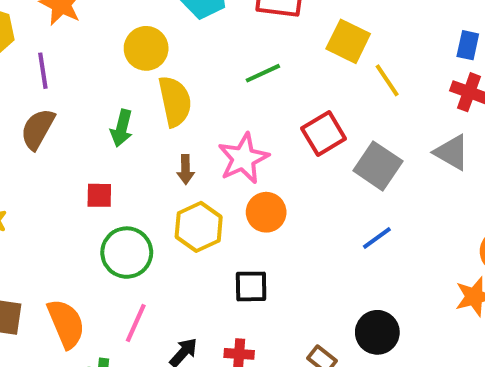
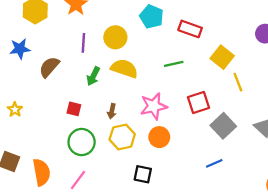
purple line: (43, 71) -> (83, 43), moved
yellow semicircle: (175, 101) -> (124, 68), turned -72
brown arrow: (186, 169) -> (112, 111), moved

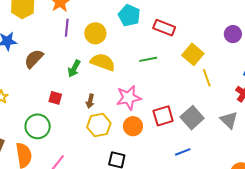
purple line: (83, 43) -> (67, 28), moved
red square: (198, 102) -> (163, 116), moved
green circle: (82, 142) -> (38, 126), moved

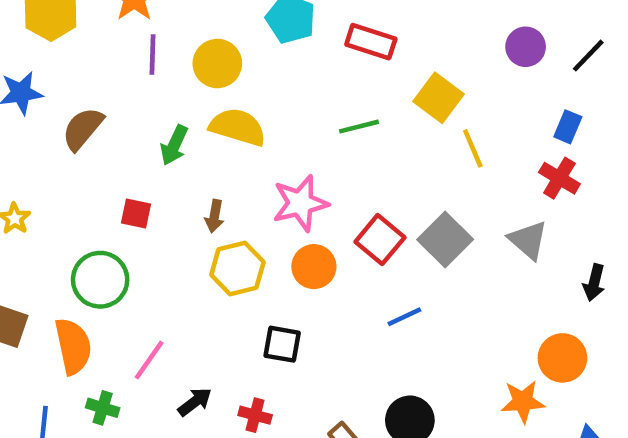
green line: (148, 59) -> (359, 127), moved
red square: (163, 116) -> (380, 240), turned -30
blue line: (183, 152) -> (404, 317), moved

